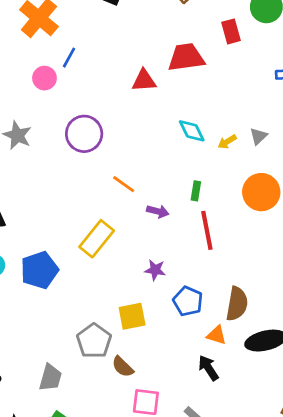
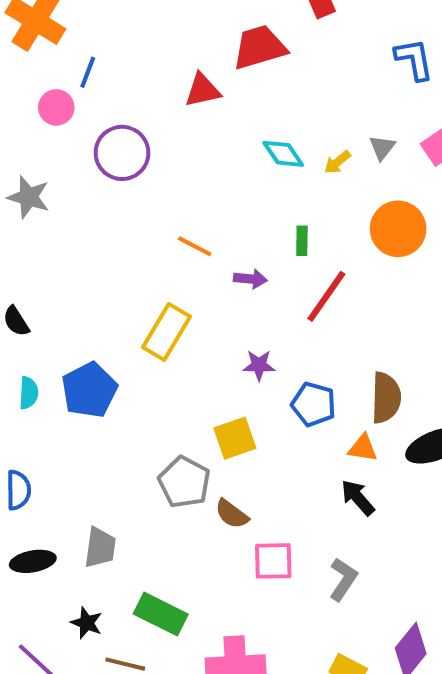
purple circle: (84, 134) -> (122, 153), moved
red line: (207, 230) -> (326, 296), turned 54
gray trapezoid: (50, 378) -> (100, 547), moved

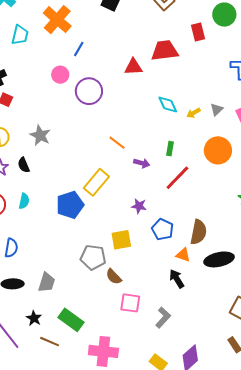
pink circle: (56, 107) -> (60, 75), moved
gray star: (29, 197) -> (40, 135), moved
blue pentagon: (89, 390) -> (70, 205), moved
gray pentagon: (184, 482) -> (93, 257), turned -30

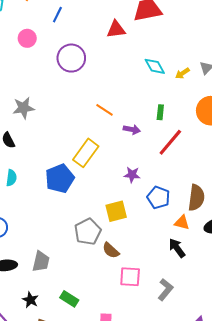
pink circle: (60, 75) -> (27, 38), moved
gray star: (40, 135) -> (23, 108), turned -30
gray pentagon: (93, 257) -> (88, 232), turned -30
green rectangle: (71, 320) -> (69, 299), size x0.7

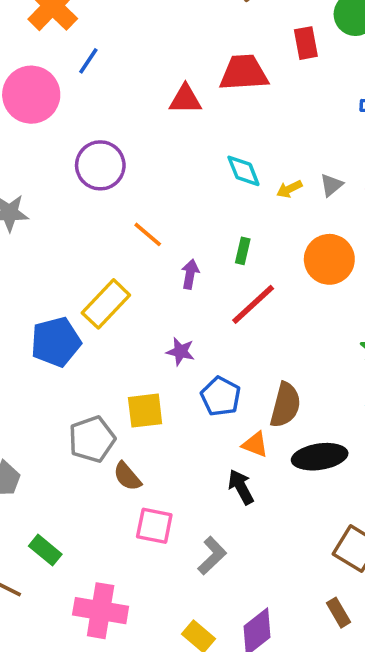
pink circle: (27, 38) -> (31, 95), size x1.8
purple circle: (71, 58) -> (100, 165), moved
purple arrow: (132, 130) -> (190, 274), turned -98

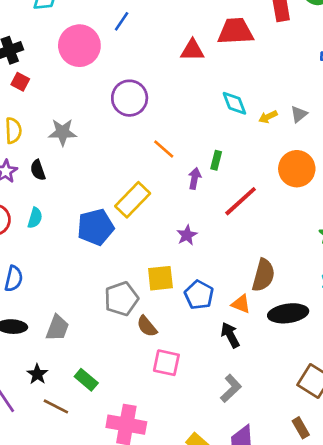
green rectangle: (243, 251) -> (216, 160), moved
purple star: (180, 351) -> (187, 235), turned 30
blue pentagon: (221, 396) -> (199, 295), moved
gray L-shape: (212, 556) -> (231, 388), moved

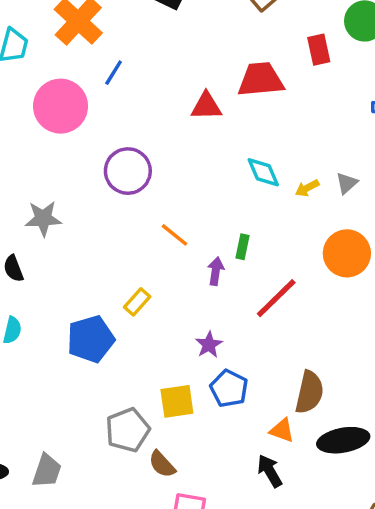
yellow rectangle: (133, 200) -> (137, 302), size x0.6
blue pentagon: (199, 295) -> (229, 388), moved

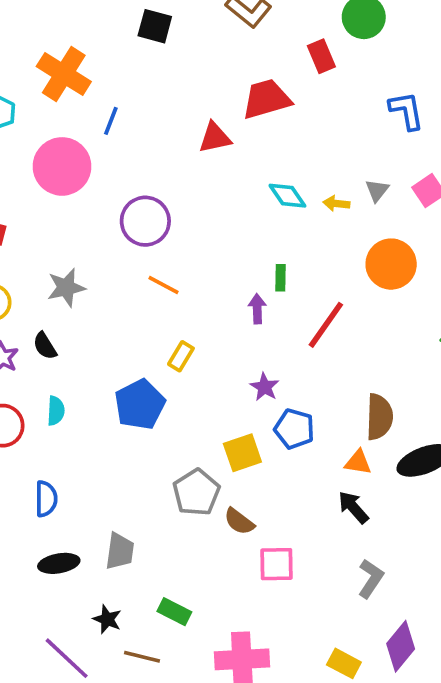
yellow arrow: (307, 188) -> (336, 203), turned 45
orange line: (175, 235) -> (164, 285), moved

